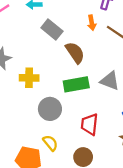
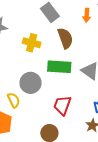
yellow cross: (29, 78) -> (32, 43), moved
yellow semicircle: (50, 143) -> (14, 100), moved

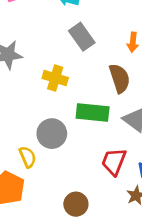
brown semicircle: (65, 38) -> (120, 78), moved
red trapezoid: (62, 105) -> (114, 162), moved

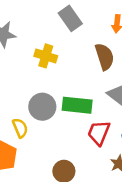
green rectangle: (93, 112) -> (77, 105), moved

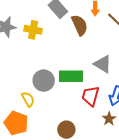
yellow cross: (46, 56) -> (33, 30), moved
brown semicircle: (105, 57) -> (80, 25), moved

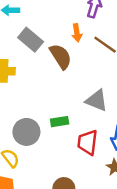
green rectangle: (71, 76) -> (60, 122), size x0.6

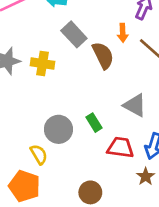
green rectangle: (60, 122) -> (94, 123), turned 60
red trapezoid: (88, 142) -> (120, 148), turned 84

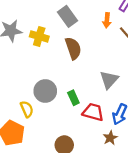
brown semicircle: (103, 55) -> (73, 48), moved
gray triangle: (135, 105) -> (109, 80), turned 36
green rectangle: (94, 123) -> (73, 98), moved

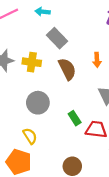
orange arrow: (107, 20) -> (97, 60), moved
gray circle: (45, 91) -> (38, 103), moved

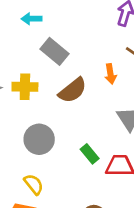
brown semicircle: (67, 69) -> (73, 90), turned 85

